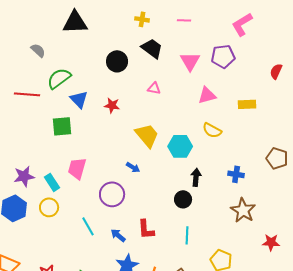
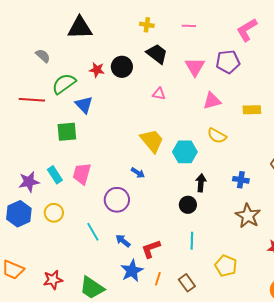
red star: (112, 105) -> (97, 70), moved
cyan rectangle: (52, 182) -> (55, 175), moved
red L-shape: (146, 229) -> (151, 249), moved, turned 75

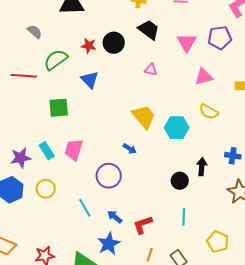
blue triangle: (84, 105) -> (90, 80), moved
black arrow: (201, 183) -> (202, 167), moved
blue star: (132, 271) -> (109, 244), moved

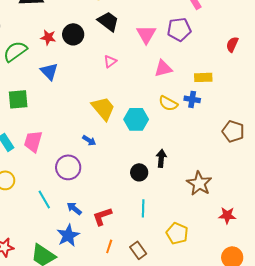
pink triangle: (151, 70) -> (110, 61), turned -48
blue cross: (233, 156) -> (192, 99), moved

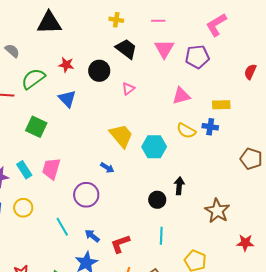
black circle: (73, 34) -> (99, 71), moved
pink triangle: (146, 34) -> (164, 49), moved
green square: (18, 99) -> (36, 127), turned 30

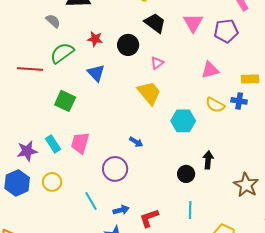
gray semicircle: (12, 51) -> (53, 21), moved
yellow trapezoid: (121, 136) -> (149, 93), moved
blue arrow: (92, 236) -> (121, 210), turned 126

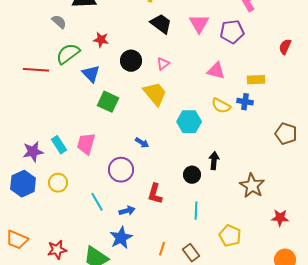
black circle: (128, 45) -> (131, 61), moved
pink triangle: (210, 70) -> (216, 71), turned 30
blue triangle: (96, 73) -> (91, 74), moved
green square: (65, 101) -> (108, 102), moved
red L-shape: (149, 218) -> (155, 194), moved, turned -55

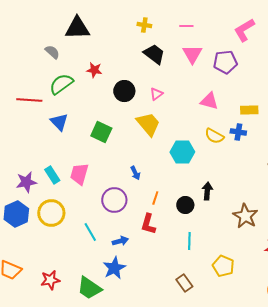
blue triangle: (91, 74) -> (59, 122), moved
blue arrow: (142, 143) -> (135, 173), turned 32
yellow circle: (58, 183) -> (51, 213), size x1.4
orange line: (162, 249) -> (155, 198), moved

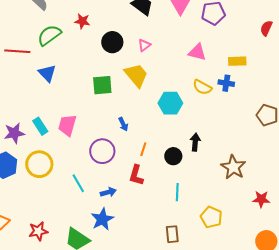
green square: (101, 132) -> (102, 85), moved, turned -30
brown rectangle: (184, 283) -> (172, 234), turned 30

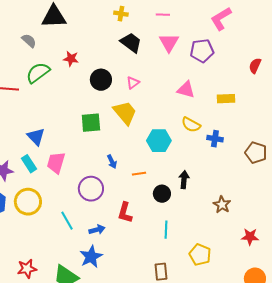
blue triangle: (47, 73) -> (36, 137), moved
blue cross: (226, 83) -> (215, 139), moved
orange line: (143, 149) -> (139, 174), moved, turned 64
brown star: (233, 167) -> (222, 205), size x0.7

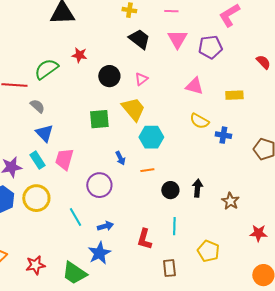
gray semicircle: (29, 41) -> (37, 106), moved
red semicircle: (255, 66) -> (263, 62), turned 112
cyan hexagon: (159, 141) -> (151, 137), moved
black arrow: (184, 180) -> (197, 188), moved
red L-shape: (125, 213) -> (144, 239), moved

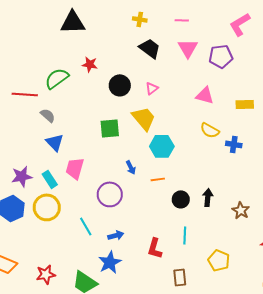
cyan rectangle: (37, 160) -> (50, 179), moved

